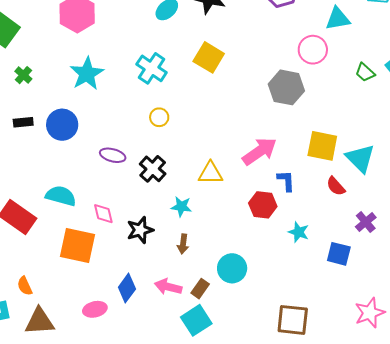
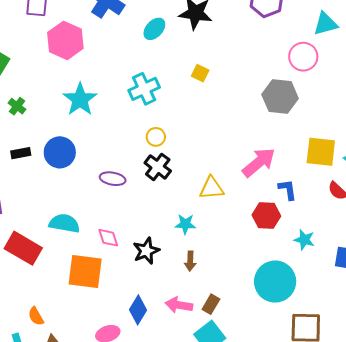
yellow square: (209, 57) -> (200, 73), size x0.6
cyan cross: (152, 68) -> (144, 89), turned 36
black cross: (153, 169) -> (158, 167), moved
cyan circle: (232, 268) -> (275, 282), moved, size x1.4

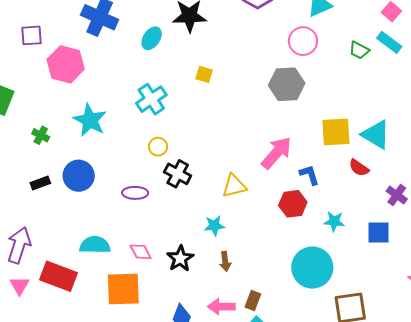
green cross: (17, 106) -> (41, 135), moved
yellow circle: (156, 137) -> (158, 147), moved

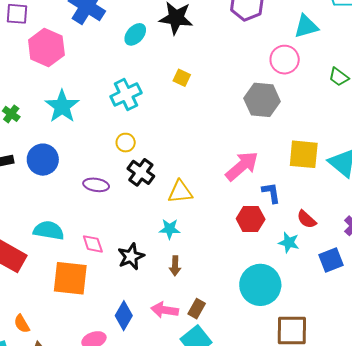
red semicircle: (359, 168) -> (307, 219), moved
yellow triangle: (234, 186) -> (180, 192), moved
blue square: (379, 232) -> (331, 260), turned -30

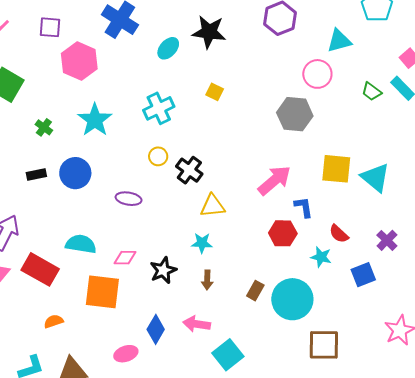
black cross: (141, 172) -> (189, 170), moved
pink diamond: (93, 244) -> (125, 258), turned -70
brown rectangle: (197, 309) -> (255, 291), moved
orange semicircle: (22, 324) -> (54, 321), moved, turned 102

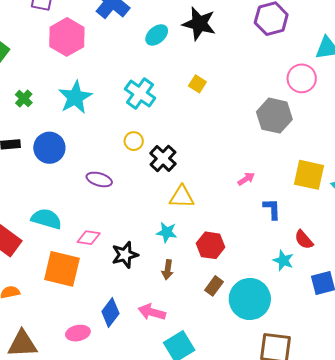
cyan cross: (159, 108) -> (140, 93), turned -36
pink arrow: (274, 180) -> (246, 179), size x0.5
red hexagon: (283, 233) -> (211, 245), moved

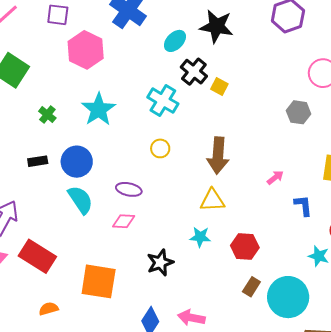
gray hexagon: (274, 116) -> (299, 112), size x0.7
black cross: (163, 158) -> (194, 72), moved
cyan semicircle: (46, 219) -> (80, 200), moved, turned 44
pink diamond: (89, 238) -> (124, 221), moved
brown arrow: (168, 270) -> (218, 156), moved, size x1.8

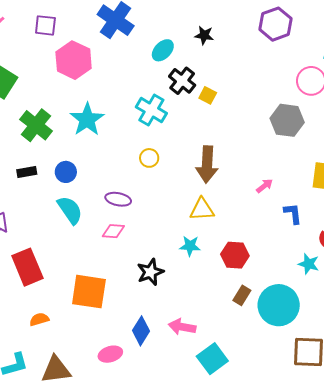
black star: (217, 26) -> (204, 35), size x0.6
gray hexagon: (299, 112) -> (287, 120), size x1.4
green cross: (47, 115) -> (36, 125), size x1.8
blue circle: (77, 162) -> (66, 172), size x0.7
red rectangle: (37, 256) -> (27, 267), turned 36

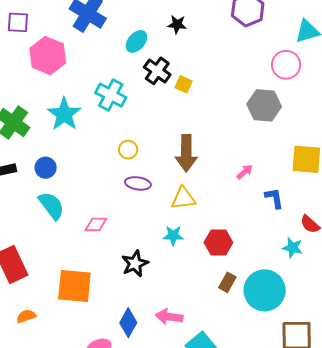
cyan cross: (151, 110) -> (111, 95), moved
purple ellipse: (118, 199) -> (138, 183), moved

